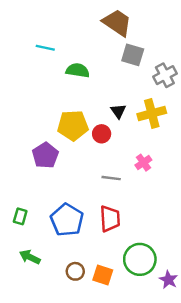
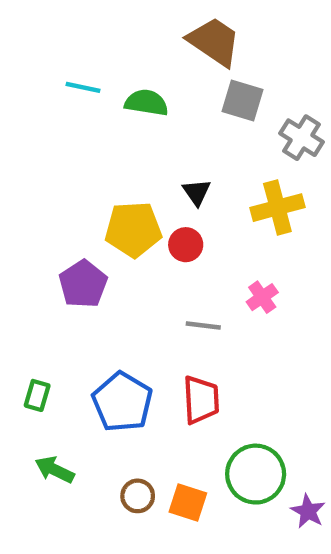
green semicircle: (78, 70) -> (146, 103), moved
gray cross: (165, 75) -> (301, 138), turned -30
black triangle: (118, 111) -> (197, 192), moved

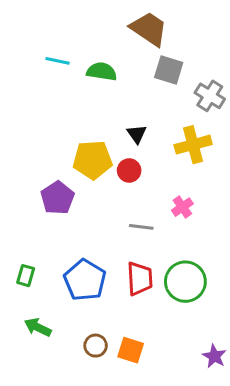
green circle: (256, 474) -> (185, 282), moved

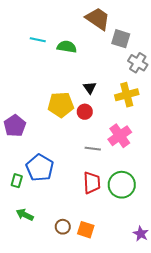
gray square: (169, 70) -> (121, 39), moved
purple pentagon: (58, 198) -> (15, 126), moved
pink cross: (182, 207) -> (120, 136), size x1.6
blue pentagon: (85, 280) -> (40, 168), moved

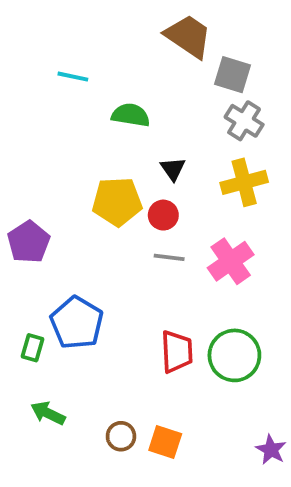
green semicircle: (67, 47) -> (131, 115), moved
gray cross: (138, 63) -> (244, 121), moved
gray line: (93, 149) -> (169, 257), moved

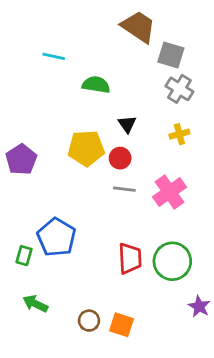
yellow cross: (244, 182) -> (179, 134), size x0.6
purple pentagon: (29, 242) -> (21, 160), moved
purple star: (271, 450) -> (199, 306), moved

